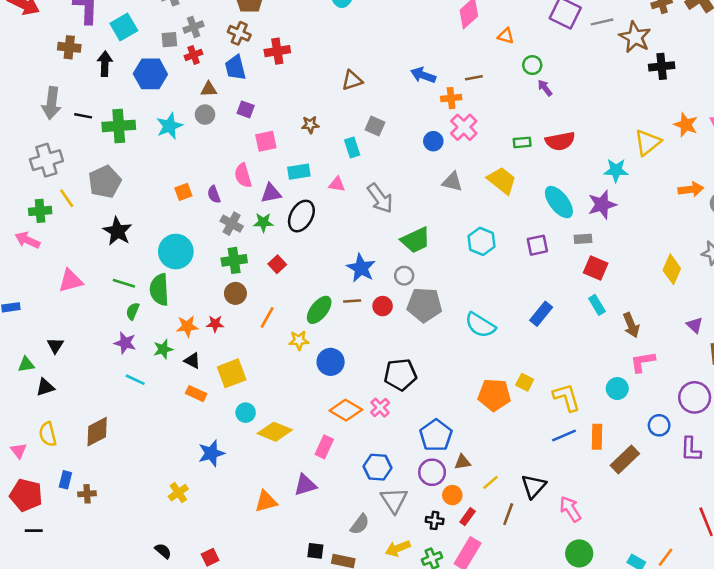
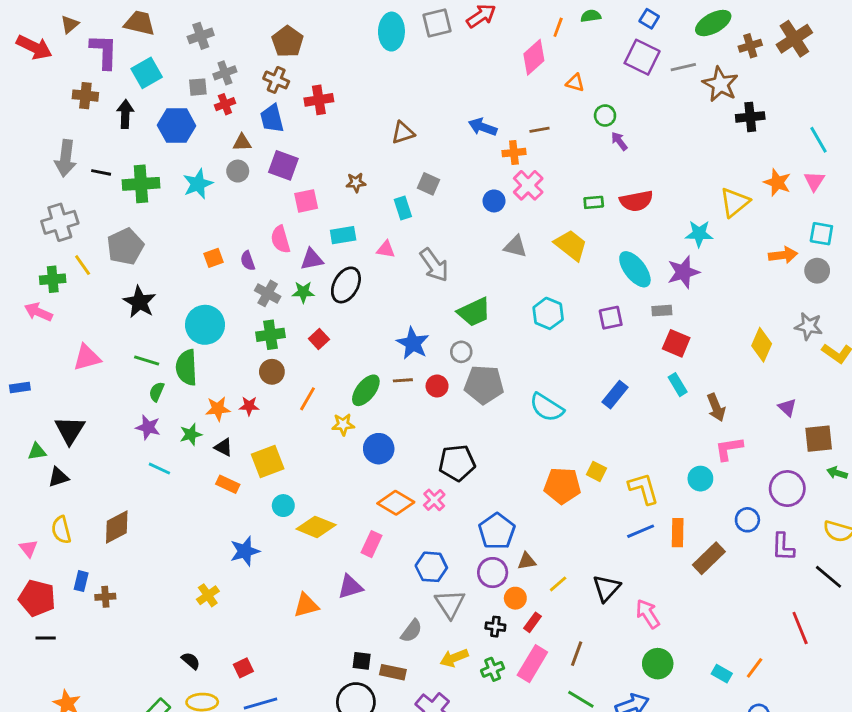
purple square: (246, 109) -> (283, 165), size x1.5
black triangle: (55, 345) -> (70, 430), size x1.6
brown line: (508, 514) -> (577, 654), moved

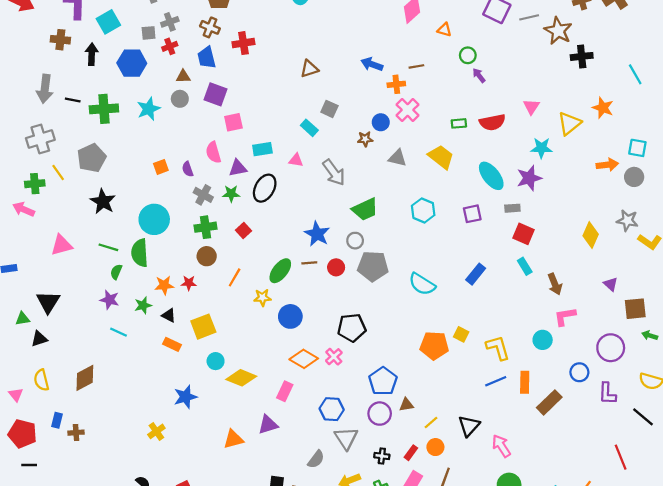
pink triangle: (814, 181) -> (531, 107), moved
brown star: (356, 182) -> (365, 139), moved
cyan rectangle: (403, 208) -> (309, 128), turned -30
orange circle: (515, 598) -> (435, 447), moved

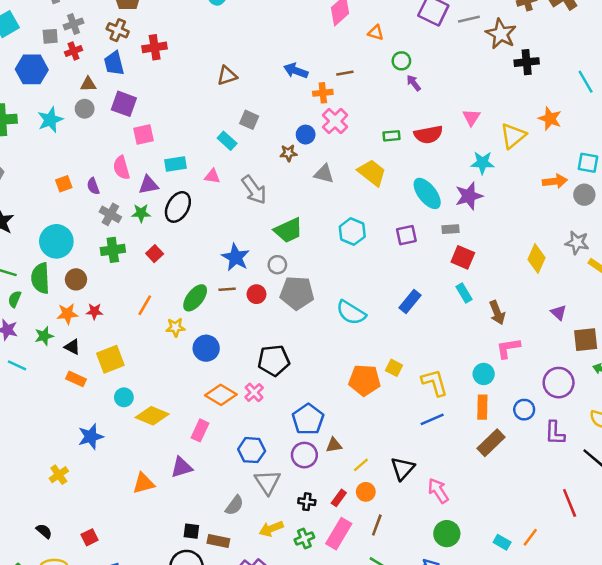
brown circle: (207, 256) -> (76, 279), moved
orange rectangle: (525, 382) -> (482, 407), moved

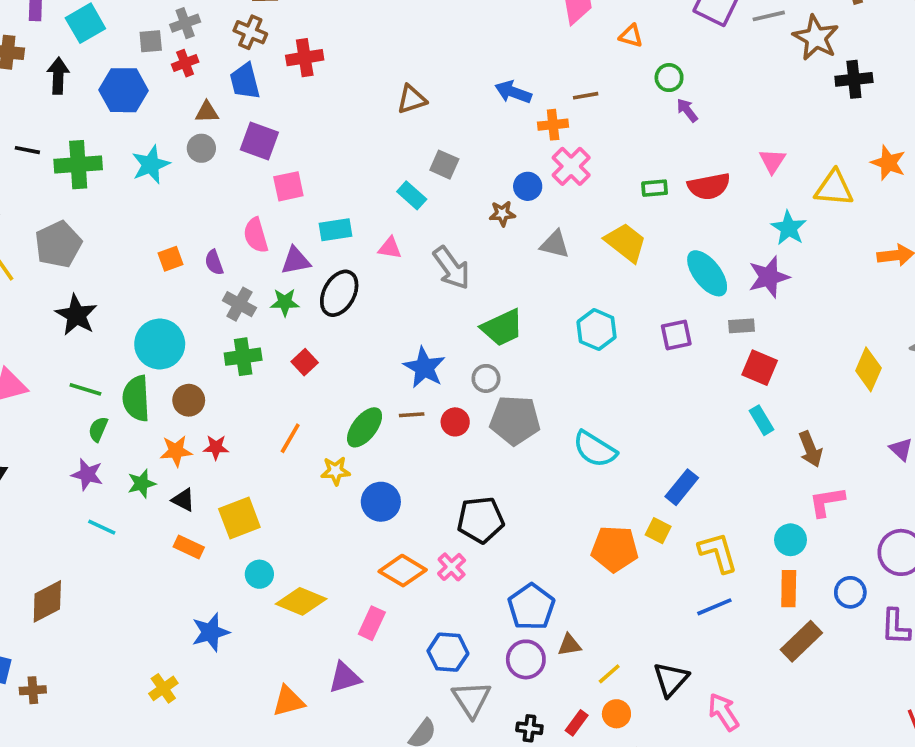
yellow triangle: (513, 136) -> (834, 188), turned 44
cyan star: (482, 163) -> (789, 228), turned 30
blue rectangle: (410, 302) -> (682, 487), moved

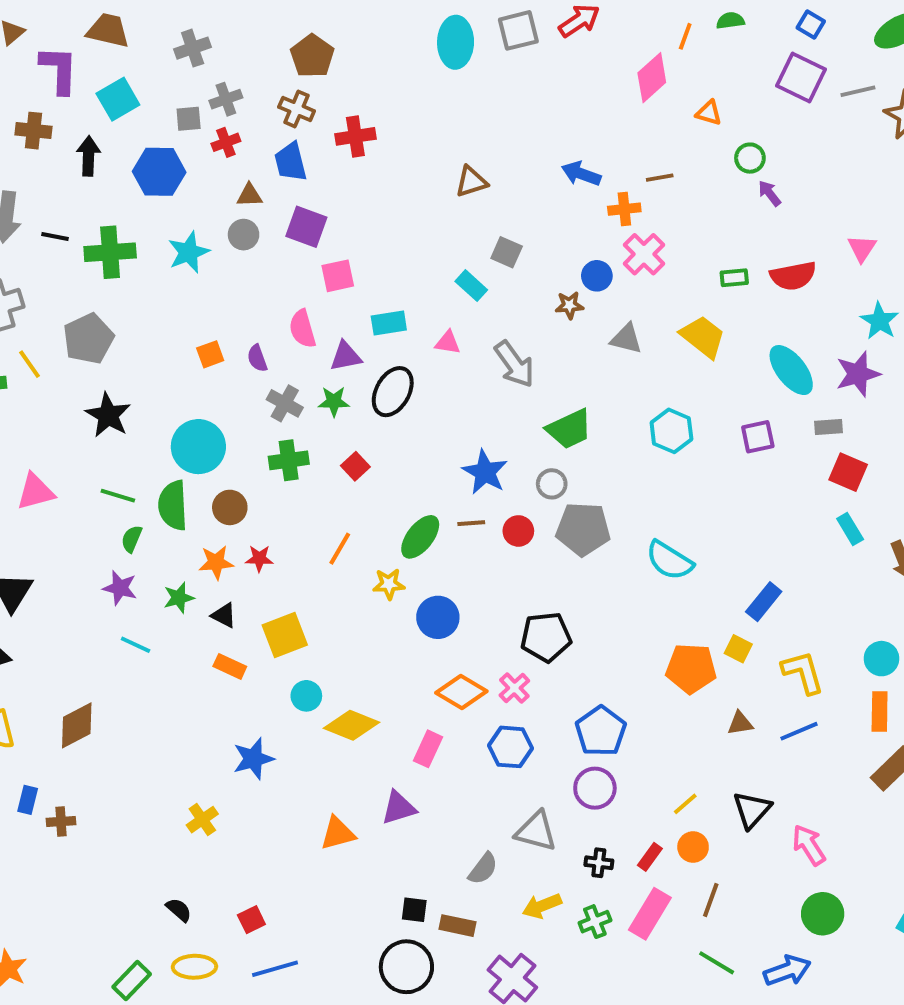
brown triangle: (569, 645) -> (740, 723), moved
blue hexagon: (448, 652) -> (510, 747), moved
gray triangle: (471, 699) -> (536, 831), turned -42

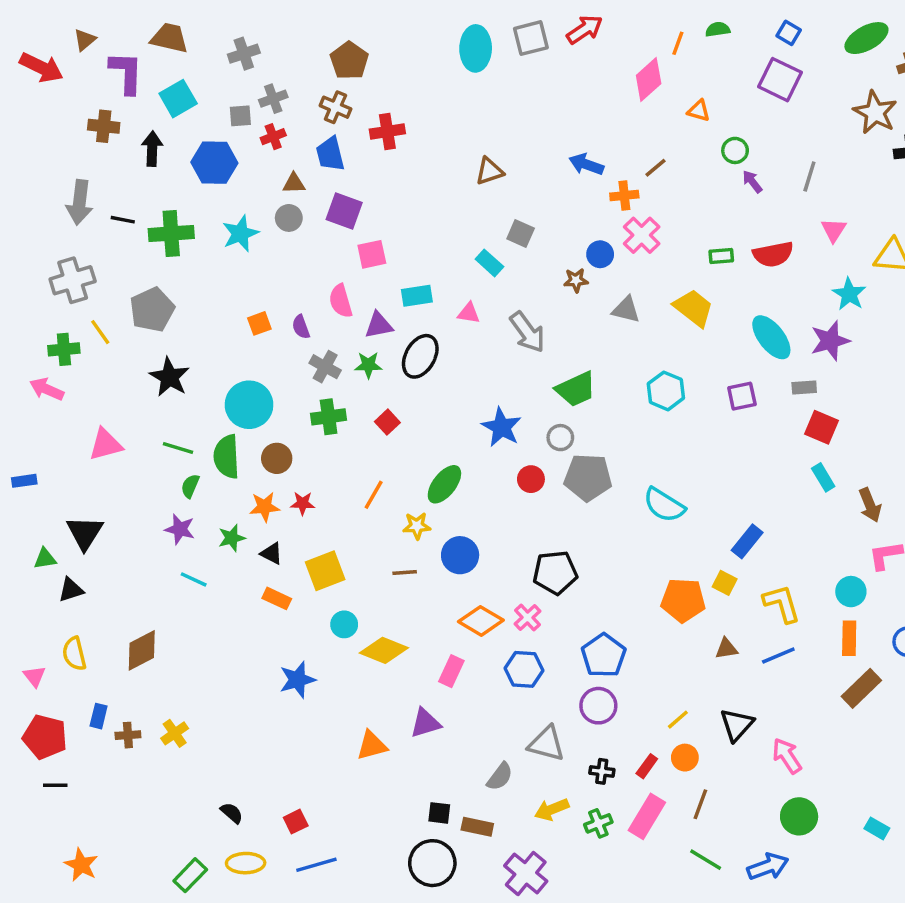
gray line: (858, 91) -> (809, 176), moved, turned -60
brown line: (660, 178) -> (655, 168), turned -30
brown line: (471, 523) -> (405, 573), moved
yellow cross: (202, 820) -> (175, 733), moved

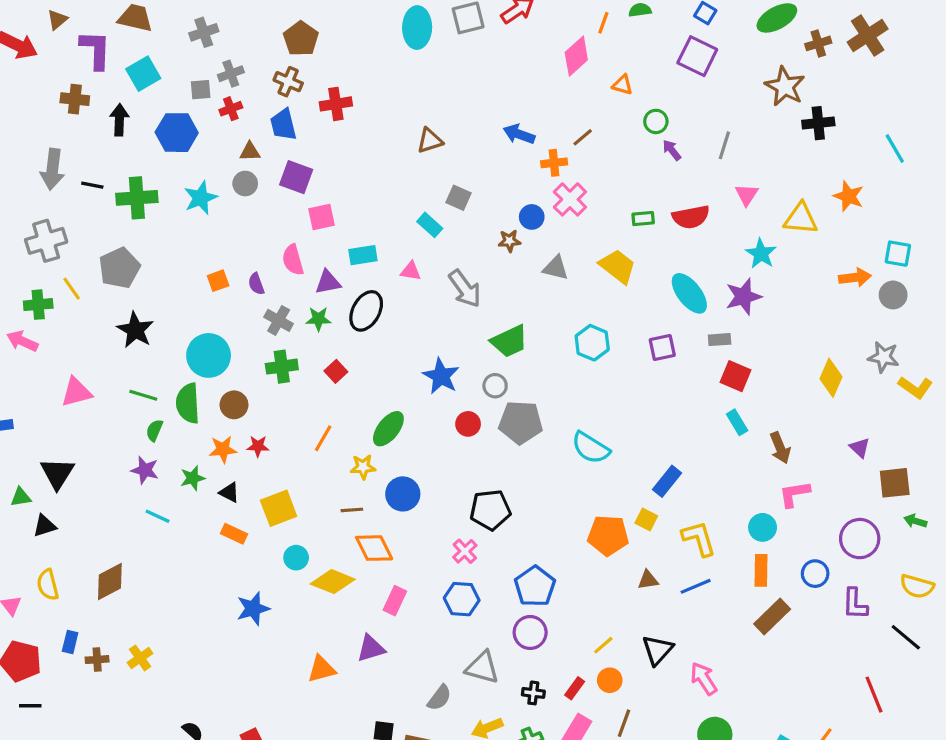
orange diamond: (481, 621) -> (374, 548), moved, turned 33

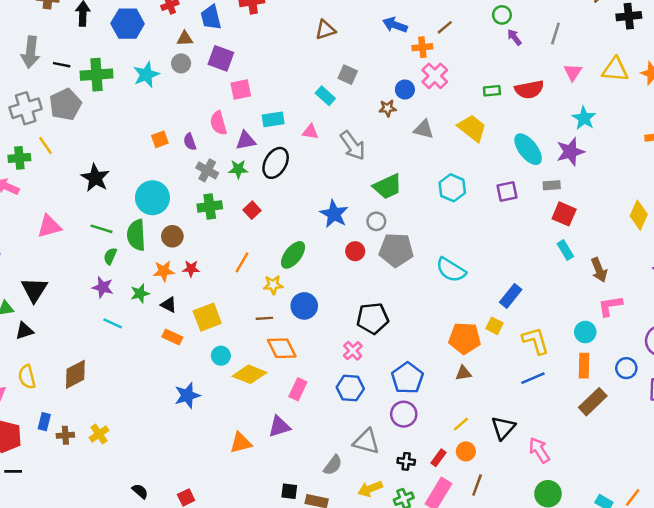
yellow triangle: (801, 219) -> (615, 70), moved
gray pentagon: (119, 268) -> (65, 104), moved
brown triangle: (648, 580) -> (463, 373), moved

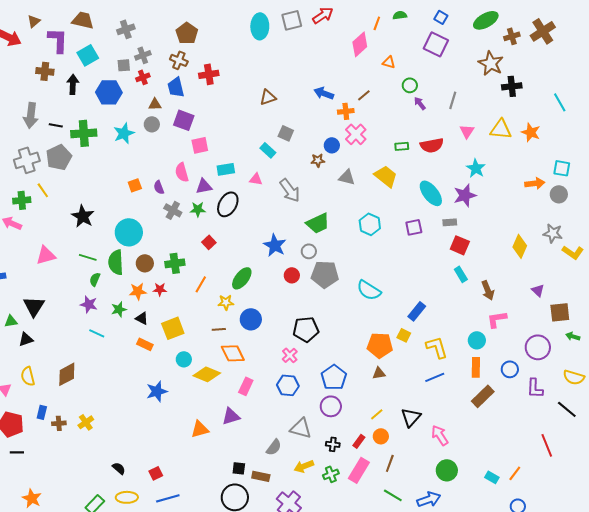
green cross: (210, 206) -> (175, 263), moved

